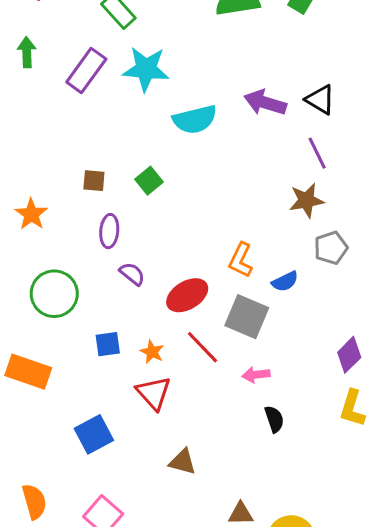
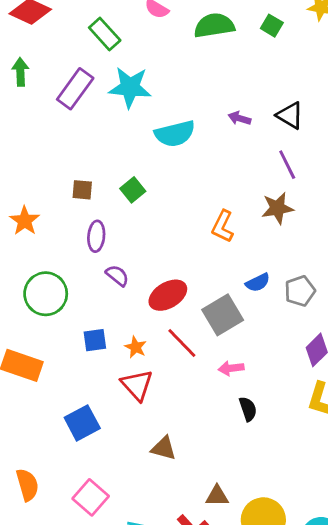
purple arrow: (265, 103) -> (239, 118), size x0.6
gray pentagon: (331, 248) -> (300, 291), moved
orange L-shape: (241, 260) -> (223, 226), moved
gray square: (247, 317) -> (223, 315), turned 36

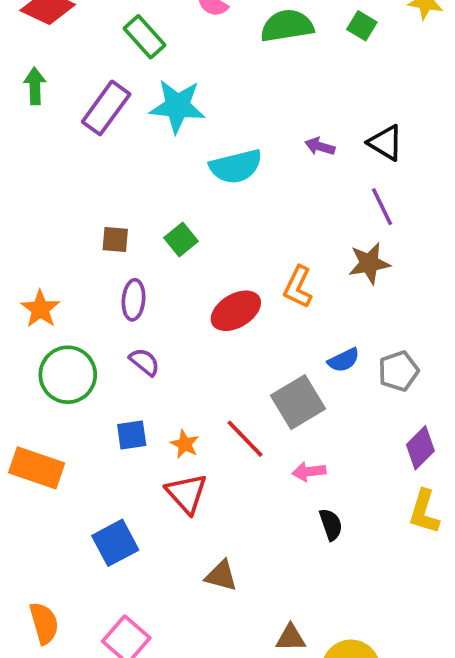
orange star: (25, 221) -> (40, 309), moved
purple semicircle: (117, 276) -> (144, 362), moved
red ellipse: (168, 295) -> (236, 311), moved

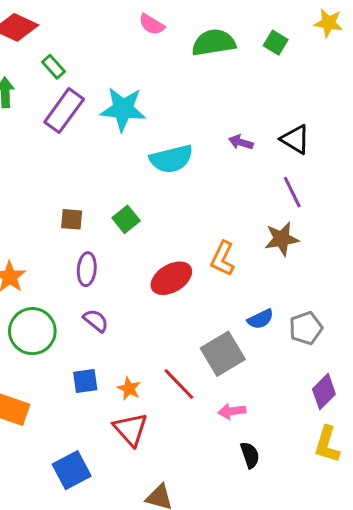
green rectangle: (144, 37) -> (54, 67), moved, size x0.7

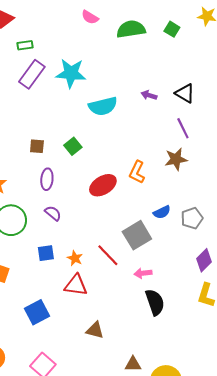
green rectangle: (54, 67) -> (25, 45), turned -56
red triangle: (131, 429) -> (76, 285), turned -40
black semicircle: (250, 455) -> (155, 302), size x1.5

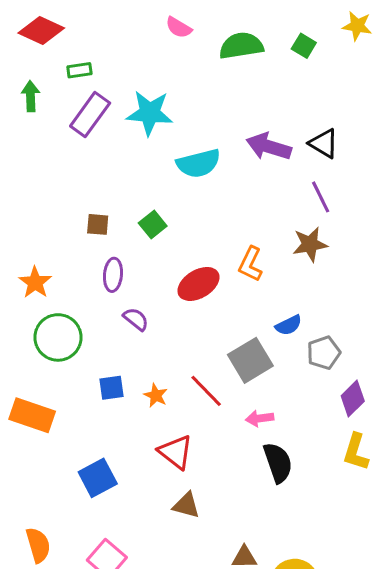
purple arrow: (149, 95) -> (269, 147), size x1.8
purple semicircle: (53, 213) -> (136, 319), moved
gray pentagon: (192, 218) -> (324, 353), moved
red triangle: (76, 285) -> (176, 452), moved, turned 30

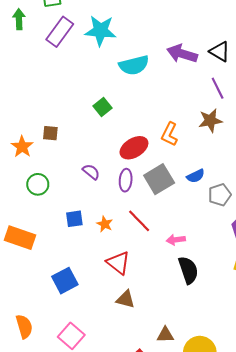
brown square: (98, 224) -> (50, 133), moved
purple ellipse: (113, 275) -> (126, 180), moved
green circle: (58, 337) -> (38, 184), size x0.7
gray square: (250, 360) -> (159, 179), moved

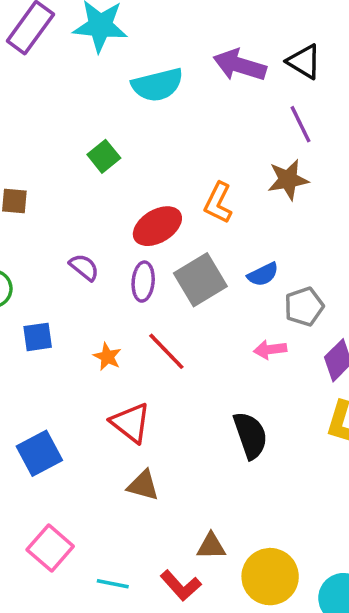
blue square: (74, 219) -> (38, 337), moved
pink arrow: (176, 240) -> (270, 349), moved

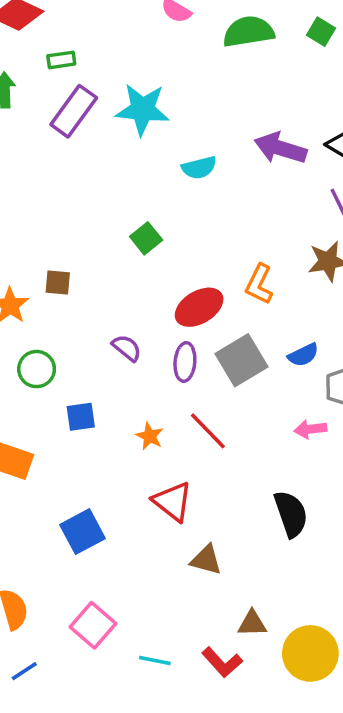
cyan semicircle: (157, 85) -> (199, 168), size x0.7
brown triangle: (143, 485) -> (206, 560), moved

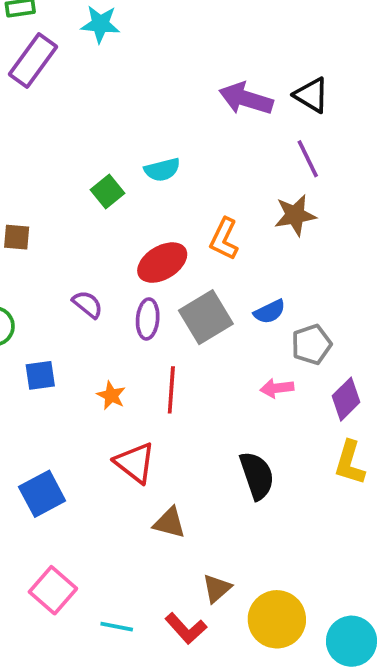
cyan star: (143, 109) -> (100, 24), moved, size x0.7
cyan semicircle: (199, 168) -> (162, 170), moved
red line: (208, 431) -> (171, 390), turned 48
brown triangle: (252, 623) -> (217, 588), turned -40

